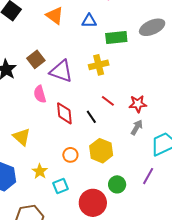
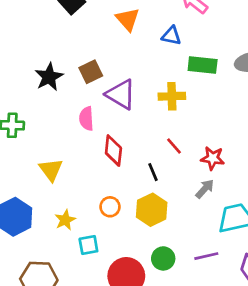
black line: (91, 117) -> (153, 172), moved
purple line: (148, 176) -> (206, 256), turned 36

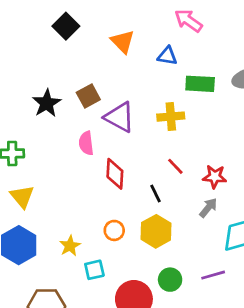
yellow triangle: (51, 170) -> (22, 197), moved

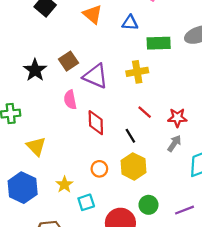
yellow triangle: (22, 197) -> (36, 146), moved
purple line: (213, 275) -> (184, 210), moved

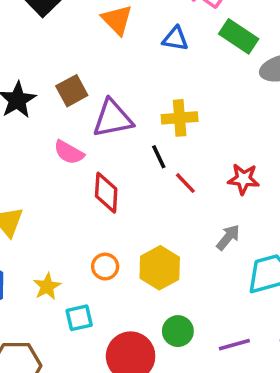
green rectangle: (159, 43) -> (239, 36), moved, turned 30
purple triangle: (96, 76) -> (113, 118), turned -40
pink semicircle: (70, 100) -> (69, 152), turned -54
red star: (177, 118) -> (243, 179), moved
black line: (130, 136) -> (159, 157), moved

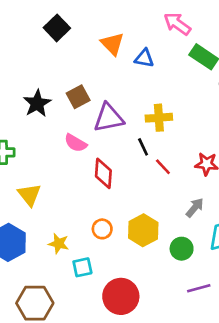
blue triangle: (175, 39) -> (144, 58), moved
yellow star: (47, 286) -> (59, 244), turned -30
green circle: (178, 331) -> (182, 249), moved

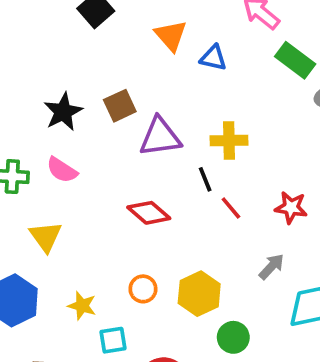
pink semicircle: (76, 143) -> (62, 170), moved
red diamond: (103, 173) -> (149, 213), turned -56
green circle: (182, 249) -> (233, 337), moved

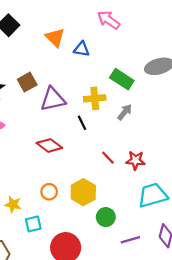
green rectangle: (295, 60) -> (122, 79), moved
red line: (231, 208) -> (108, 158), moved
red star: (291, 208) -> (135, 160), moved
gray arrow: (272, 267) -> (125, 112), moved

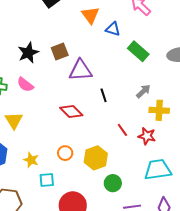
green rectangle: (122, 79) -> (138, 51), moved
yellow cross: (95, 98) -> (159, 110), moved

